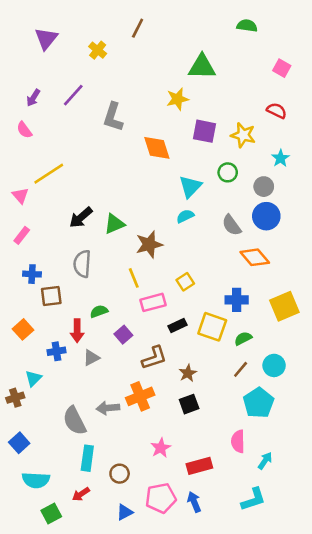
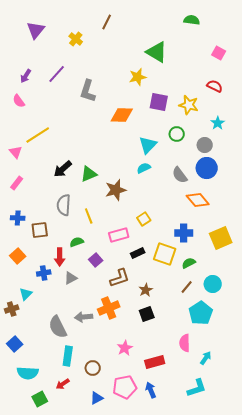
green triangle: (202, 67) -> (157, 52), turned 30
orange diamond: (157, 148) -> (122, 115), turned -70
blue cross: (32, 274) -> (18, 218), moved
yellow line: (134, 278) -> (89, 216), moved

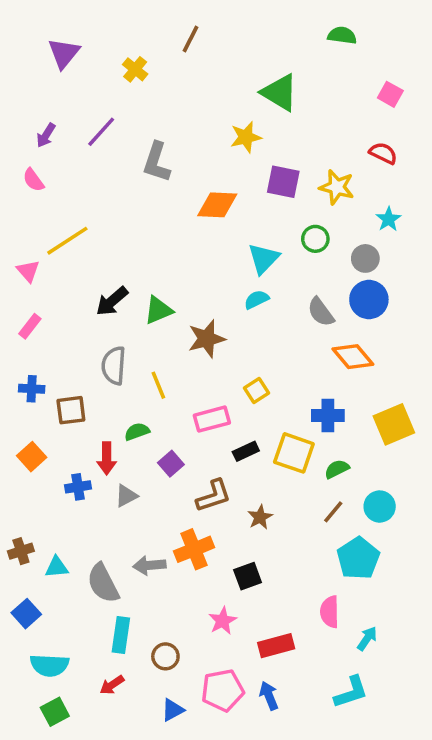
cyan triangle: (26, 294) -> (57, 567), moved, turned 40
black square: (147, 314) -> (248, 576), moved
green square: (40, 399) -> (55, 712), moved

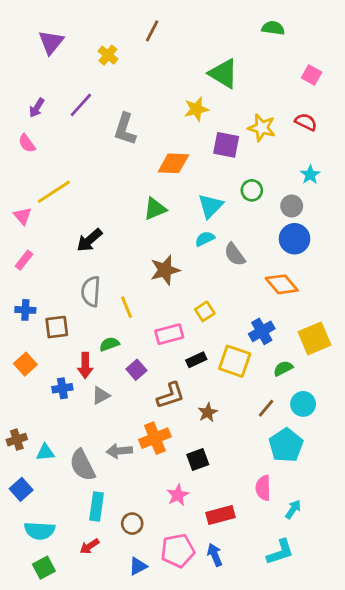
yellow star: (337, 187) -> (262, 128), moved
green triangle: (158, 310) -> (155, 209), moved
gray semicircle: (321, 312) -> (235, 254), moved
blue cross: (328, 416) -> (262, 331), turned -30
green semicircle: (337, 469) -> (283, 368), moved

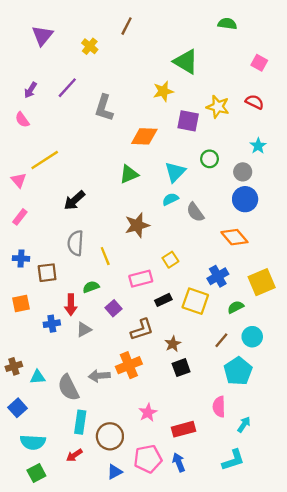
orange square: (25, 364) -> (21, 304), turned 30
black square: (198, 459) -> (181, 368), moved
brown circle: (132, 524) -> (110, 436), size x1.5

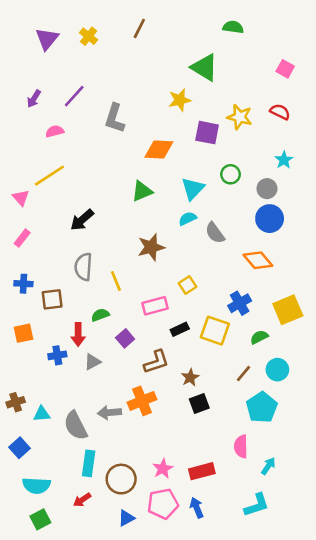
green semicircle: (227, 24) -> (233, 27), moved
yellow cross: (90, 46) -> (89, 36), moved
pink semicircle: (22, 120) -> (55, 131), moved, turned 112
pink star: (148, 413) -> (163, 469), moved

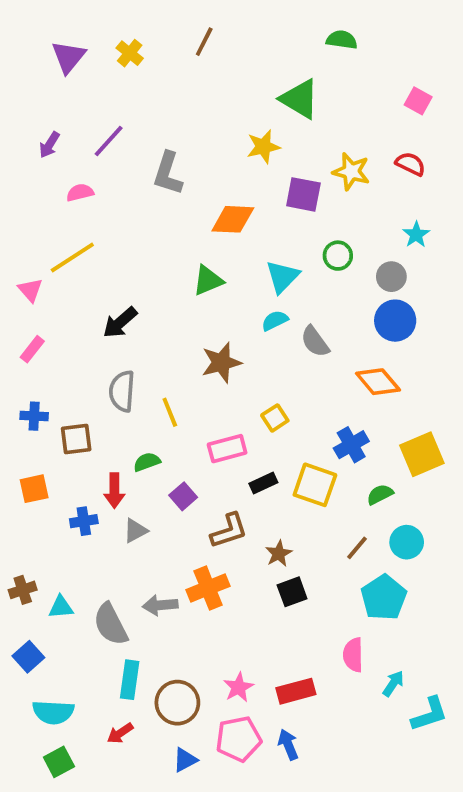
cyan L-shape: (257, 505) -> (430, 714), moved

